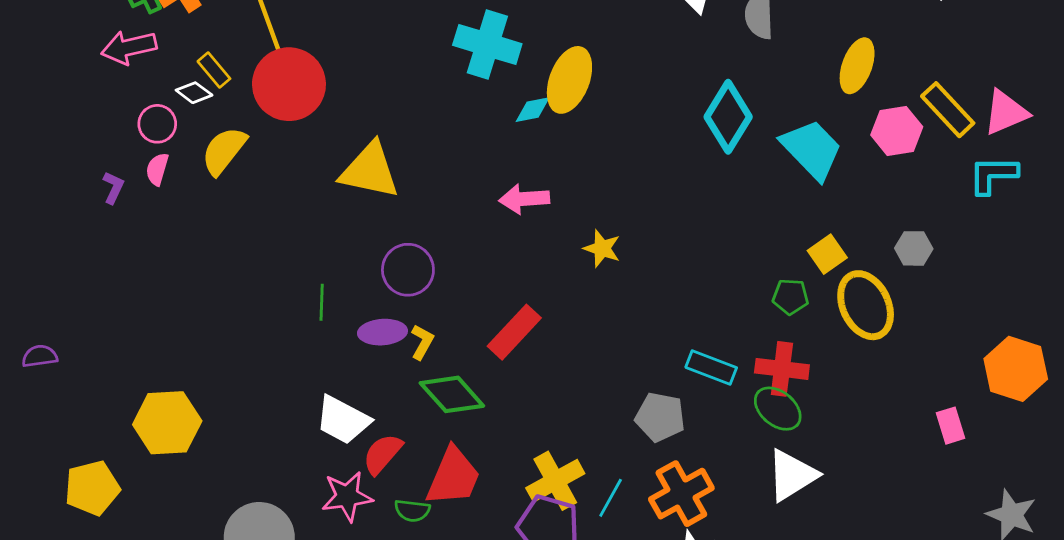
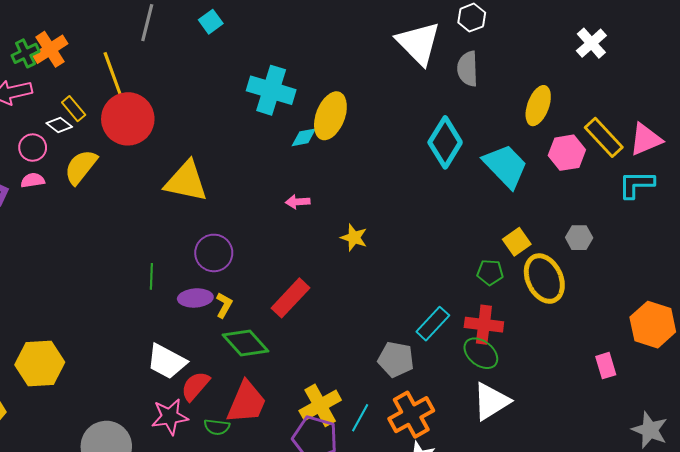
pink semicircle: (157, 169) -> (33, 180), turned 65
pink arrow: (524, 199) -> (298, 202), size x0.7
cyan rectangle: (711, 367) -> (433, 324), turned -68

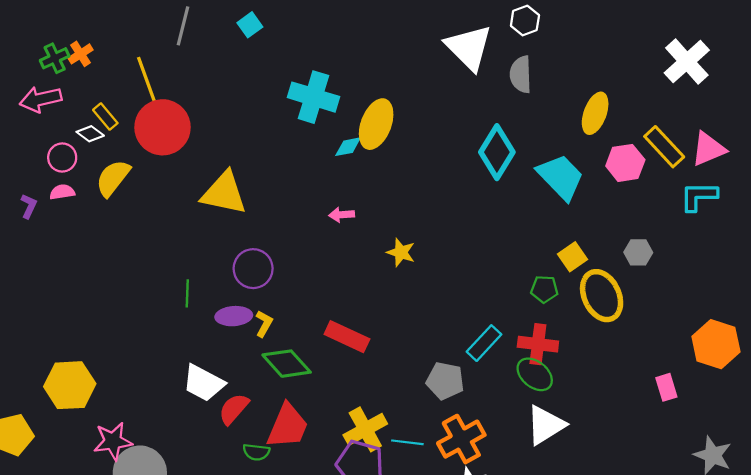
white cross: (591, 43) -> (687, 61), moved, size x1.4
orange cross: (50, 49) -> (81, 54), size x0.7
red rectangle: (291, 298) -> (347, 337), moved, turned 72
pink star: (170, 417) -> (113, 441), moved
cyan line: (360, 418) -> (407, 442), turned 68

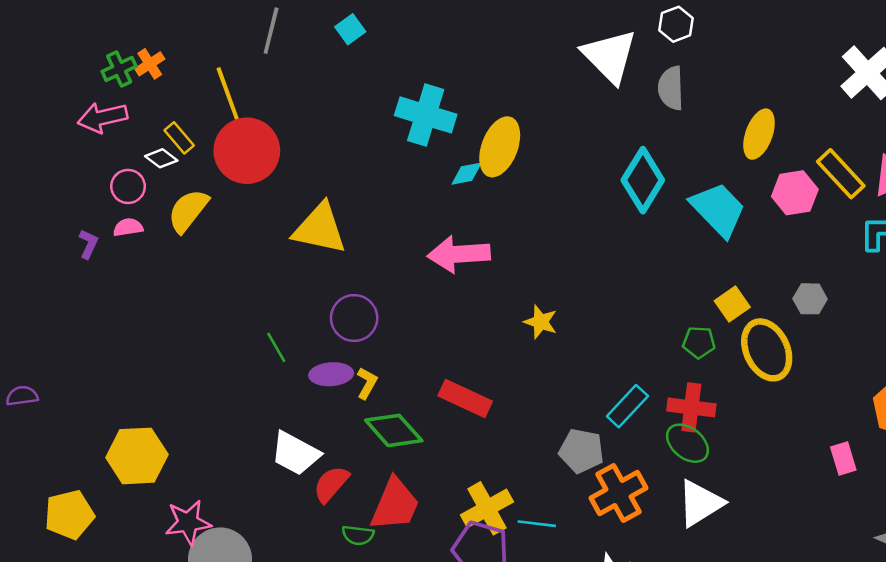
pink arrow: (342, 215) -> (459, 254), size x2.0
yellow star: (401, 252) -> (541, 322), moved
green line: (187, 293) -> (276, 347), turned -32
orange cross: (461, 439) -> (619, 493), moved

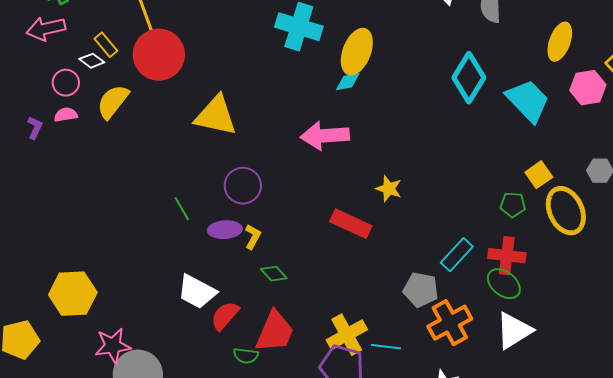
cyan diamond: (467, 174) -> (348, 82), moved
red rectangle: (465, 398) -> (351, 224), moved
green diamond: (394, 430) -> (274, 274), size x0.6

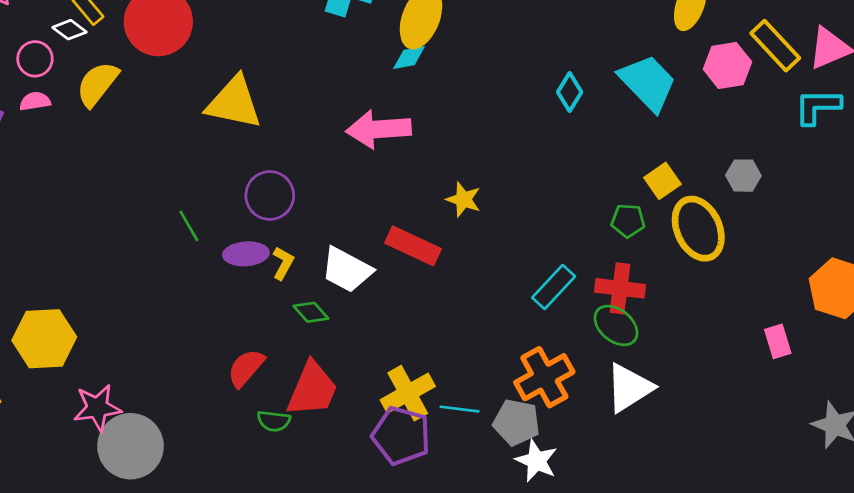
cyan diamond: (469, 78) -> (570, 92), moved, size x0.6
gray pentagon: (421, 290) -> (516, 422), moved
white trapezoid: (197, 292) -> (347, 270), moved

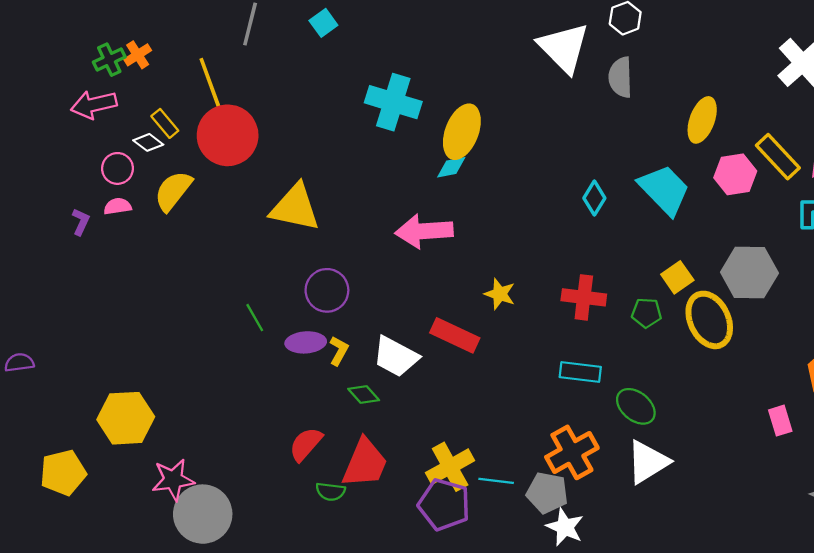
gray hexagon: (743, 176) -> (749, 273), size x1.8
cyan rectangle: (554, 287) -> (580, 372), turned 54
red cross: (620, 288) -> (584, 297), moved

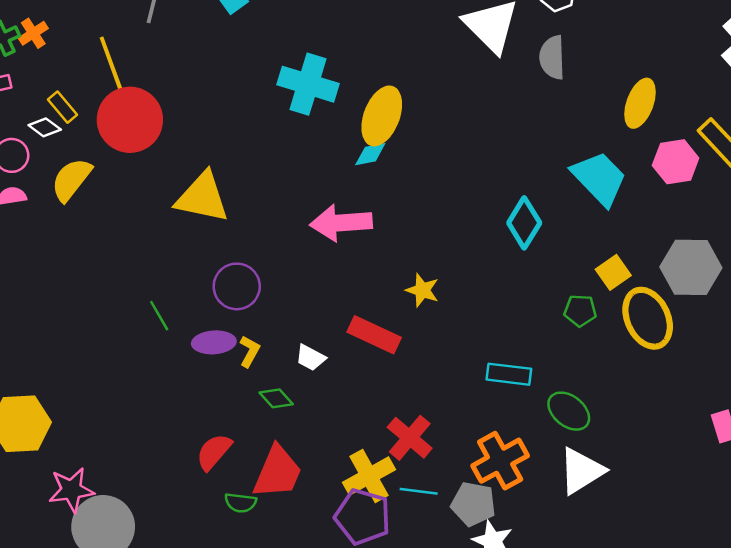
cyan diamond: (594, 198) -> (524, 223), moved, size x1.4
red cross: (584, 297) -> (410, 438), moved, turned 33
white trapezoid: (396, 357) -> (311, 358), size x0.6

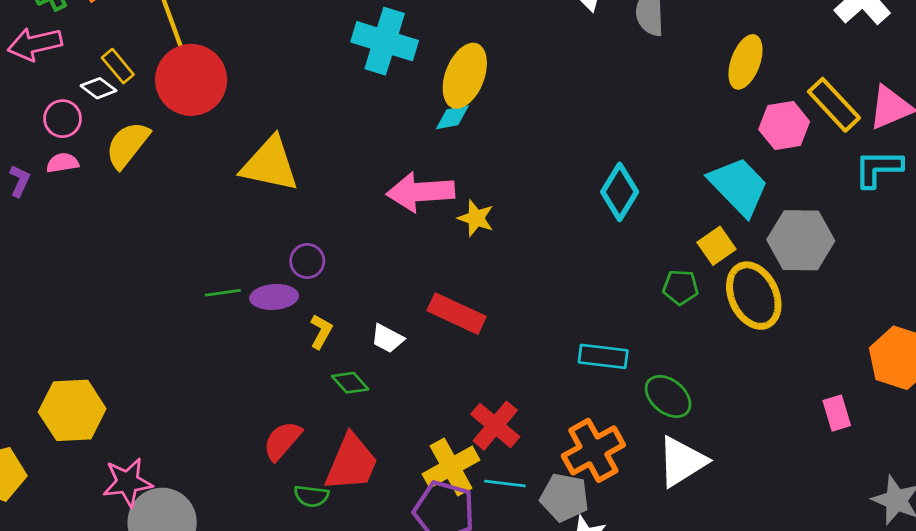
cyan trapezoid: (599, 178) -> (739, 186), moved
purple circle: (237, 286) -> (307, 261), size x0.7
yellow star: (422, 290) -> (476, 218), moved
green line: (159, 316) -> (223, 293), turned -68
purple ellipse: (214, 342) -> (274, 297), moved

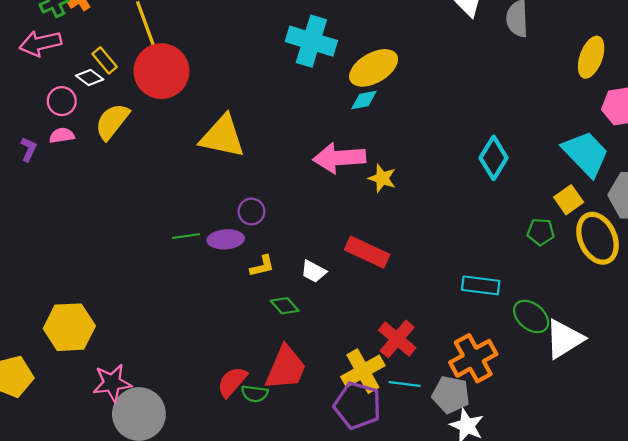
yellow ellipse: (465, 76) -> (374, 68), turned 39
yellow L-shape: (321, 332) -> (262, 266), turned 48
red semicircle: (282, 441) -> (232, 382), moved
white triangle: (682, 461) -> (564, 339), moved

